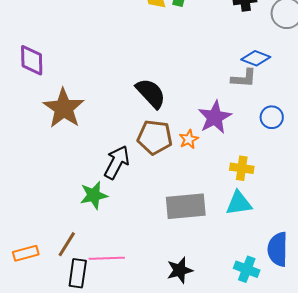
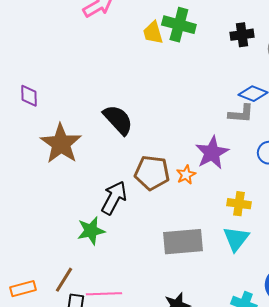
purple diamond: (32, 60) -> (29, 96), size x0.7
black semicircle: (151, 93) -> (118, 120), moved
cyan triangle: (239, 203) -> (236, 239), turned -44

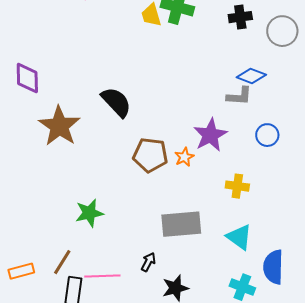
purple diamond: (29, 96) -> (27, 78), size x1.4
black arrow: (114, 198) -> (148, 262), moved, size x0.6
cyan triangle: (236, 239) -> (239, 237), moved, turned -32

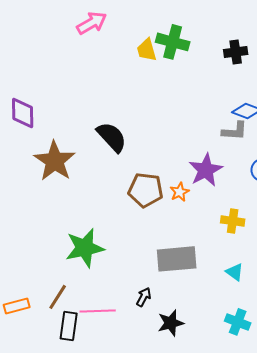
green star: (89, 213) -> (85, 248), size x1.4
cyan triangle: (239, 237) -> (235, 272), size x0.7

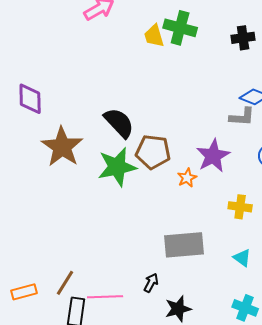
brown pentagon: (146, 190) -> (153, 152), moved
green star: (85, 248) -> (117, 167), moved

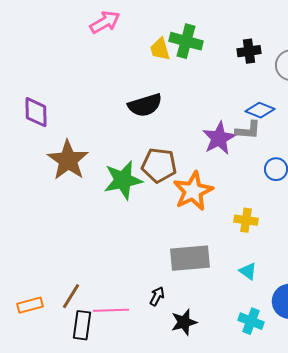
black semicircle: (119, 123) -> (145, 105), moved, turned 116
purple star: (213, 156) -> (219, 138), moved
orange star: (187, 178) -> (193, 191), size x2.0

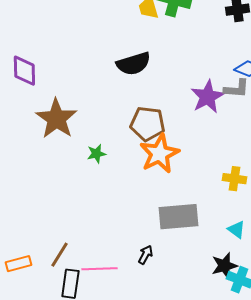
green star: (123, 180) -> (96, 154), moved, size x0.5
orange star: (193, 191) -> (159, 154), moved
black star: (184, 322) -> (224, 266), moved

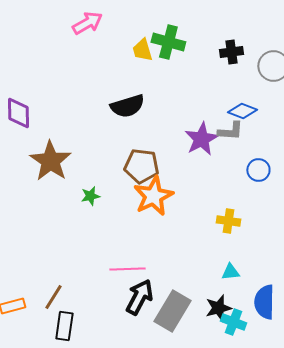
gray rectangle: (178, 217) -> (172, 311), moved, turned -54
cyan triangle: (236, 230) -> (230, 272), turned -42
black arrow: (145, 255) -> (139, 297), size x1.8
pink line: (99, 269) -> (127, 269), moved

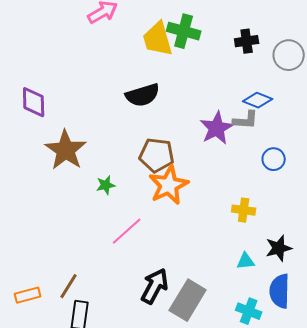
yellow trapezoid: (142, 50) -> (158, 39), size x1.5
pink line: (127, 269) -> (127, 231), moved, turned -40
black star: (218, 308) -> (279, 248), moved

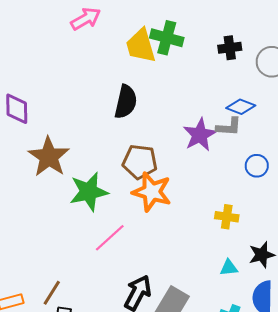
black semicircle: (143, 95) -> (126, 102), turned -60
green star: (106, 185) -> (89, 192), size x2.0
orange star: (169, 185) -> (152, 192), turned -30

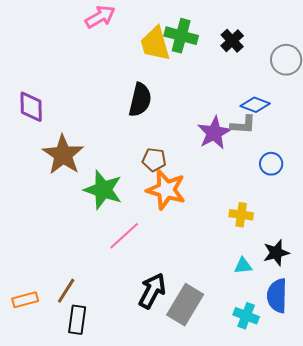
black cross: (230, 48) -> (232, 41), moved, turned -35
brown pentagon: (140, 162) -> (154, 160), size x0.7
green star: (89, 192) -> (103, 190), turned 30

